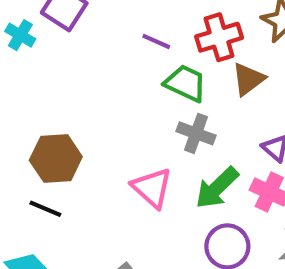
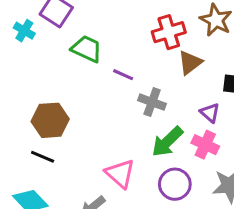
purple line: (156, 41) -> (123, 75), moved
green trapezoid: (186, 83) -> (87, 49), moved
pink triangle: (152, 188) -> (120, 174), moved

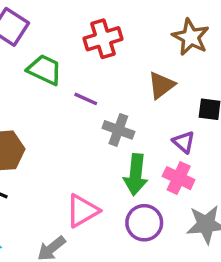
red cross: (169, 32) -> (103, 39), moved
green arrow: (167, 142) -> (136, 175), turned -40
pink triangle: (120, 174) -> (82, 211), turned 48

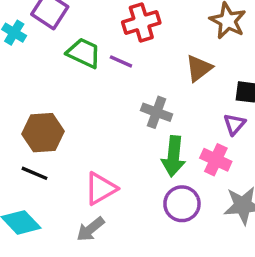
purple line: (86, 99) -> (121, 61), moved
purple triangle: (184, 142) -> (234, 124), moved, turned 30
pink triangle: (82, 211) -> (101, 189), moved

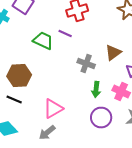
green trapezoid: (84, 53) -> (43, 40), moved
brown triangle: (199, 68) -> (113, 52), moved
green arrow: (173, 156) -> (96, 90), size x0.7

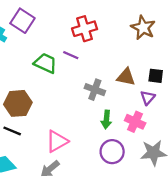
brown triangle: (113, 52) -> (126, 77), turned 48

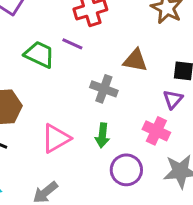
brown triangle: (126, 77) -> (135, 60), moved
green arrow: (106, 119) -> (102, 135), moved
pink triangle: (57, 141) -> (56, 138), moved

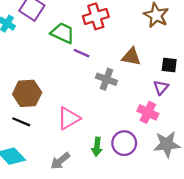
purple line: (72, 44) -> (82, 53), moved
green trapezoid: (39, 54) -> (63, 33), moved
green arrow: (102, 135) -> (97, 147), moved

